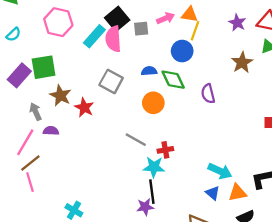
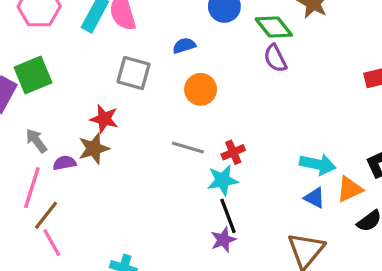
green diamond: (173, 80) -> (274, 27), moved
brown star: (60, 95) -> (94, 149), moved, turned -30

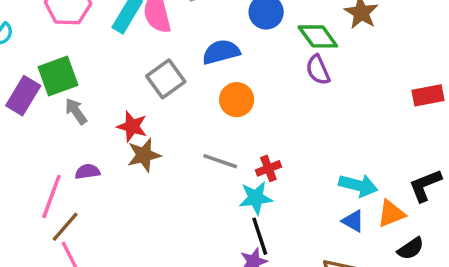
blue semicircle: (184, 46) -> (221, 52), size x1.5
gray square: (134, 73) -> (166, 79), turned 36
gray arrow: (36, 141) -> (76, 111), moved
brown star: (94, 149) -> (144, 155), moved

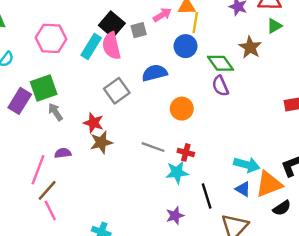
orange circle: (237, 100) -> (182, 109), moved
red cross: (268, 168) -> (186, 152), turned 35
orange triangle: (391, 214) -> (269, 184), size x1.4
black line: (260, 236) -> (207, 196), moved

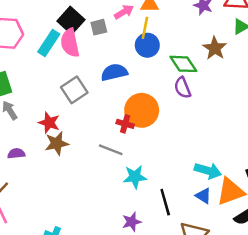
yellow line: (195, 23) -> (145, 28), moved
orange circle: (182, 109) -> (142, 110), size x1.4
red cross: (186, 152) -> (125, 124), moved

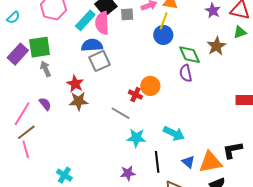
blue semicircle: (114, 72) -> (92, 45), moved
orange circle: (142, 110) -> (150, 86), size x0.7
purple semicircle: (16, 154) -> (45, 104), turned 48
cyan arrow: (208, 171) -> (174, 133), moved

